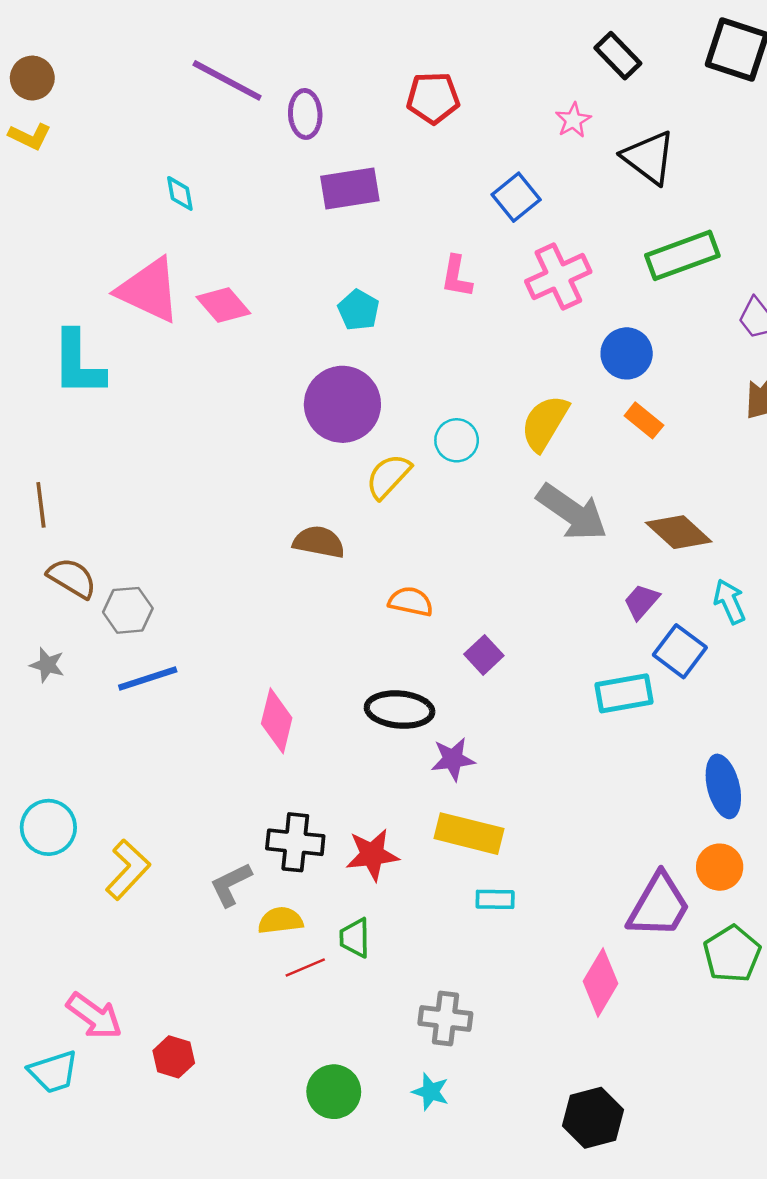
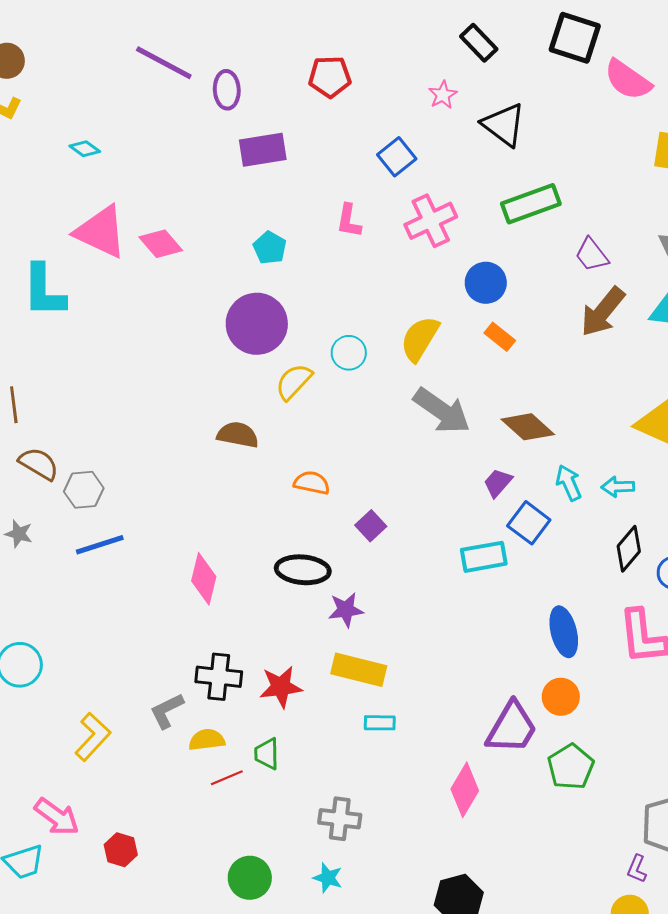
cyan diamond: (180, 193) -> (85, 149), moved, turned -44
yellow L-shape: (128, 870) -> (93, 737), moved

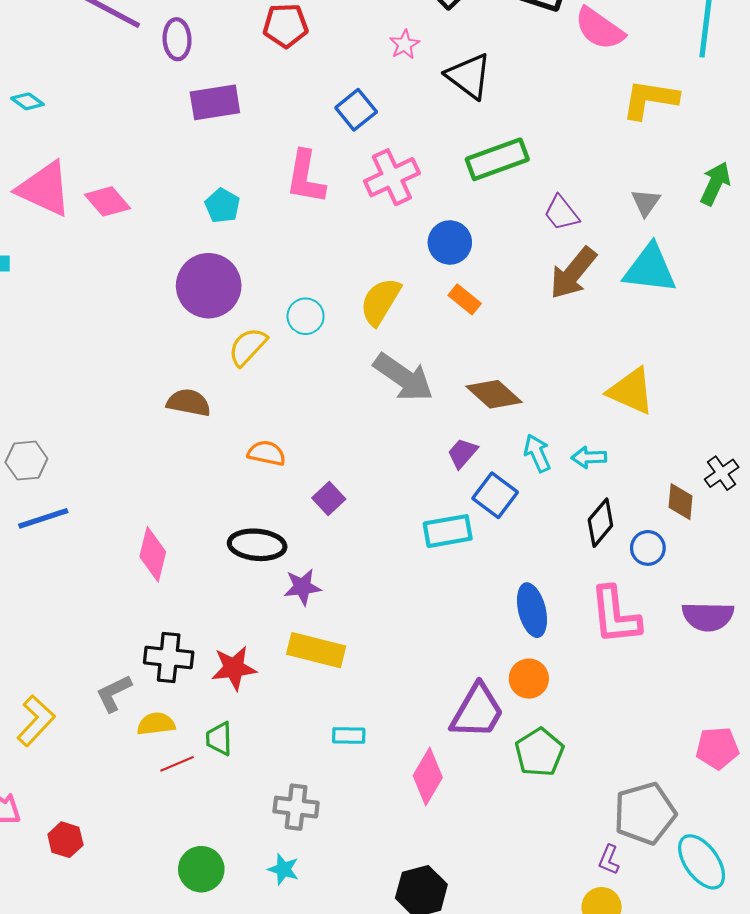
pink L-shape: (349, 221) -> (306, 177), size x1.5
cyan rectangle: (380, 723) -> (349, 735), moved

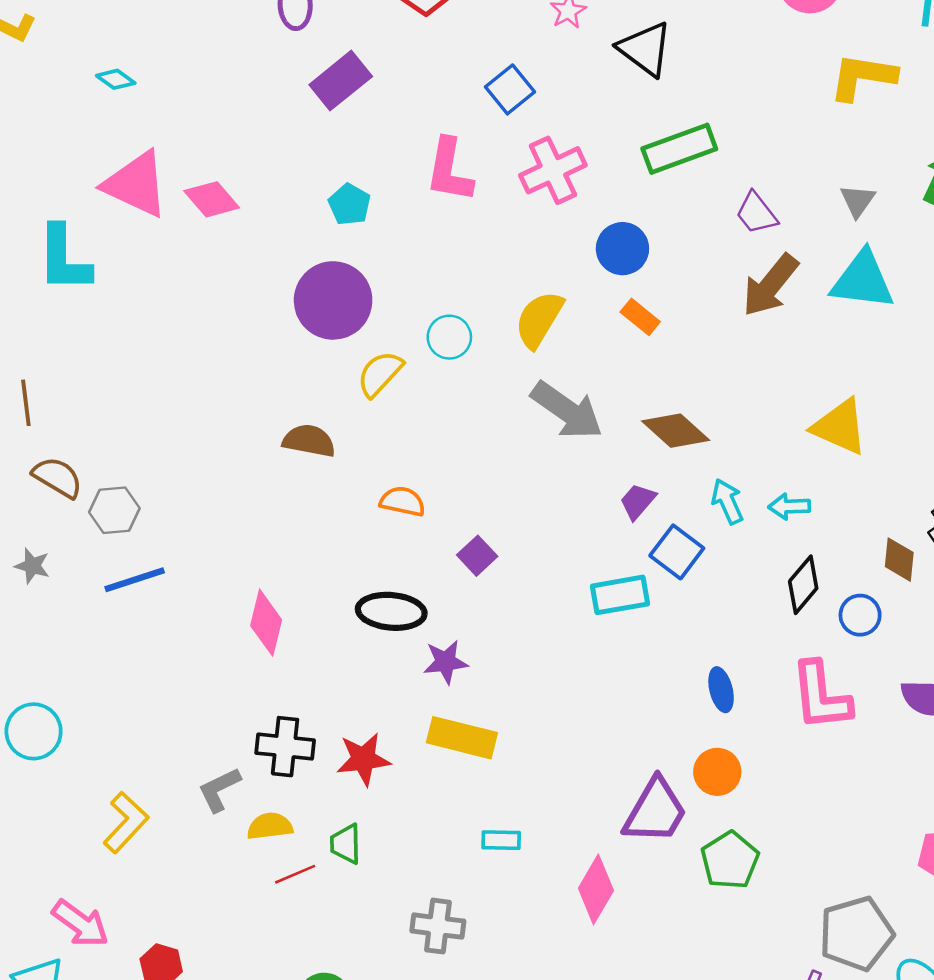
purple rectangle: (215, 102) -> (341, 81), turned -30
blue ellipse: (532, 610) -> (721, 690), size x0.7

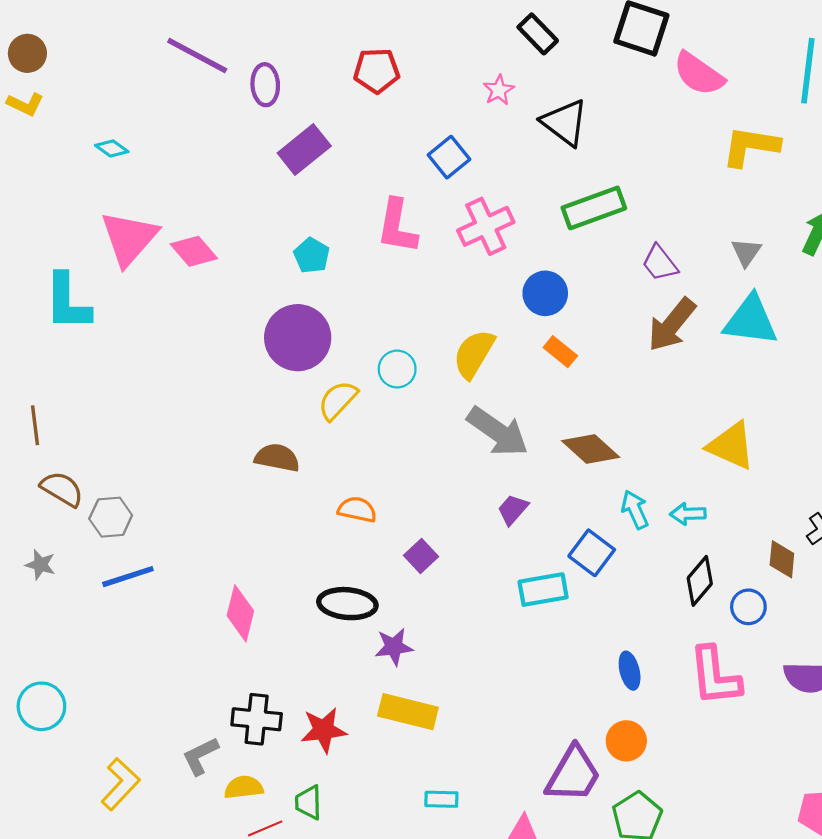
pink triangle: (136, 184) -> (129, 238), turned 46
purple trapezoid: (638, 501) -> (513, 510), moved

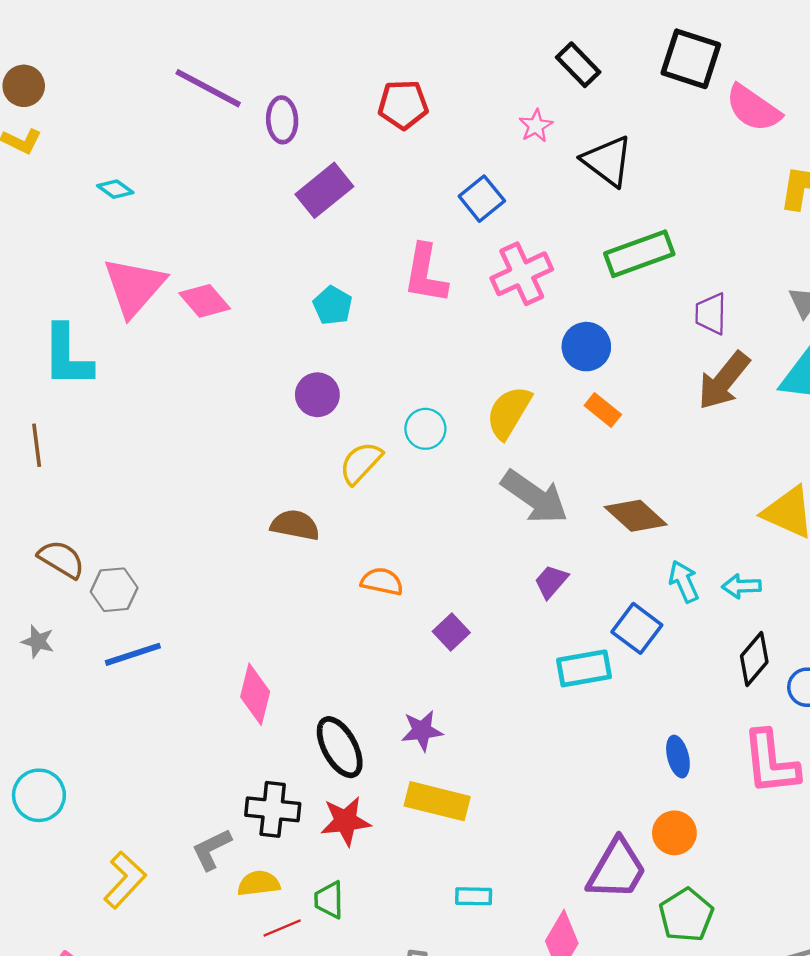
purple trapezoid: (660, 263) -> (711, 314), turned 39
purple circle: (298, 338) -> (317, 395), size x0.6
brown line: (35, 425) -> (37, 445), moved
black ellipse: (347, 604) -> (340, 747), moved, turned 56

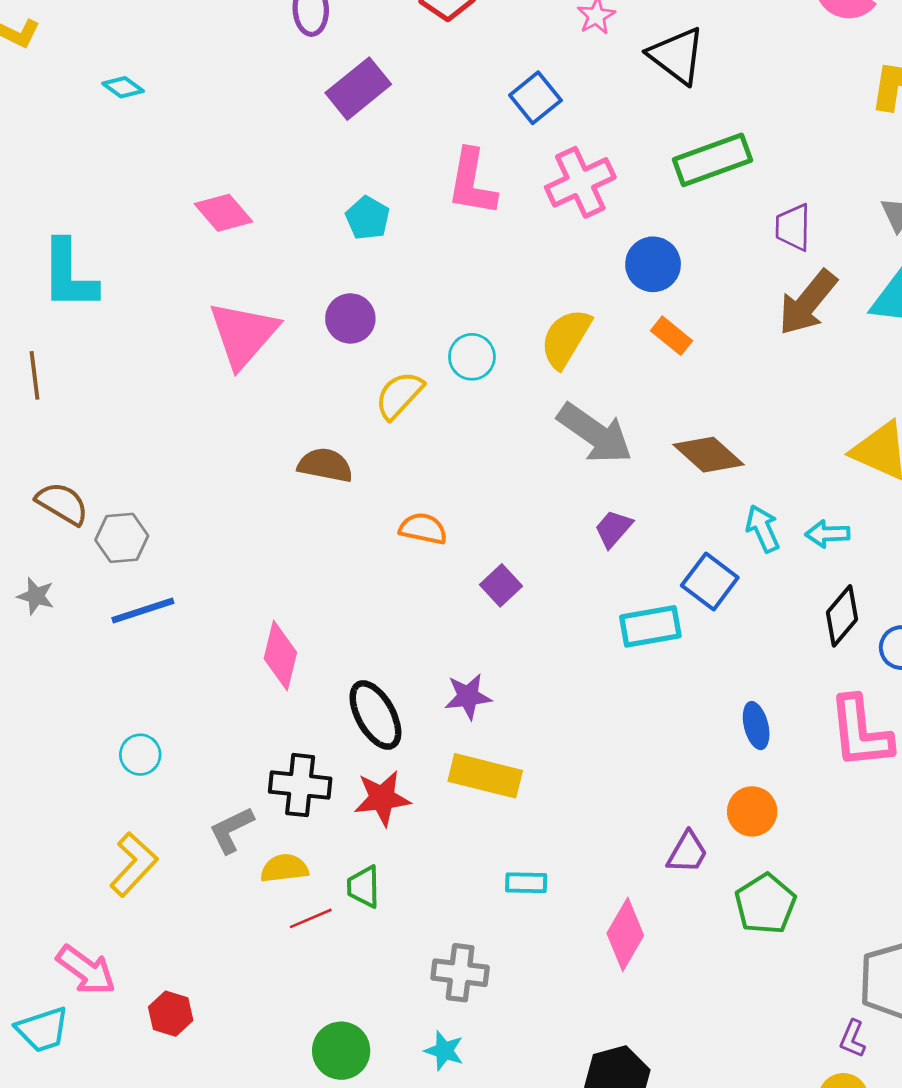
pink triangle: (134, 287) -> (243, 334), moved
cyan circle: (39, 795) -> (140, 755), moved, size x0.7
purple trapezoid: (617, 869) -> (687, 852), size x0.6

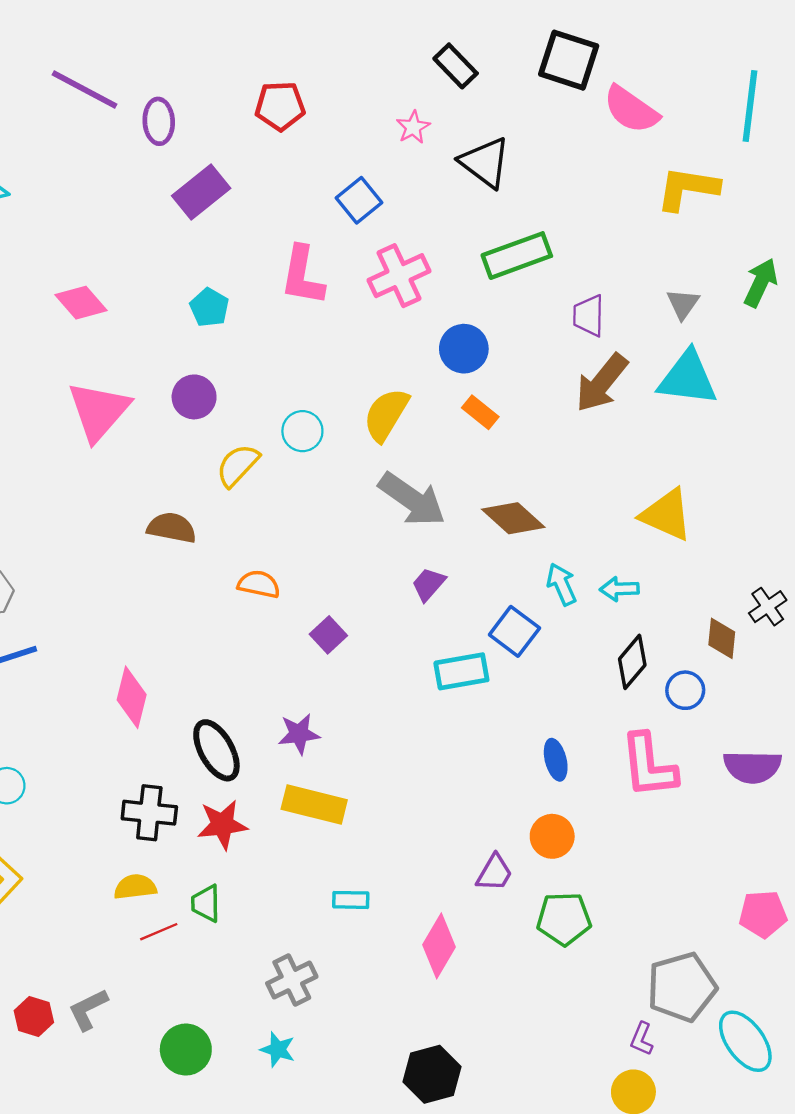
gray L-shape: (231, 830) -> (88, 1009), moved
green pentagon: (765, 904) -> (564, 919), turned 30
gray cross: (460, 973) -> (292, 980), turned -33

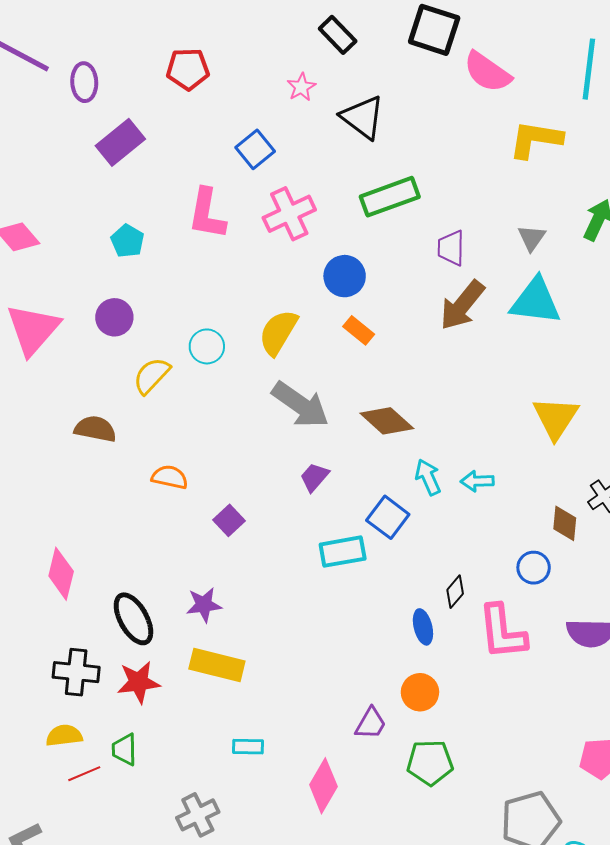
yellow triangle: (666, 515) -> (556, 418), moved, turned 39
black diamond: (632, 662) -> (455, 592), moved, size x0.7

